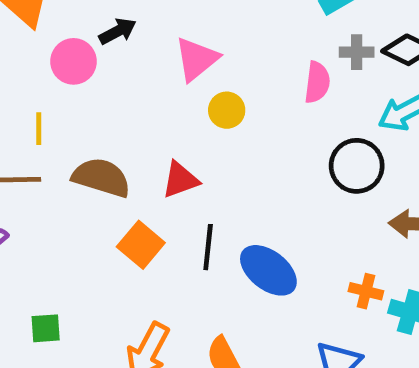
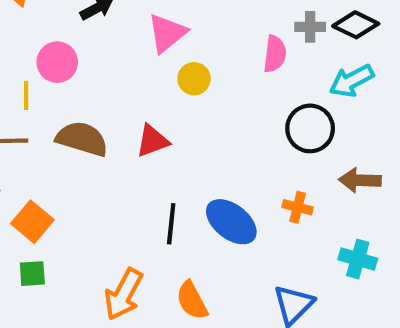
pink circle: (74, 61) -> (57, 62), moved
orange square: (141, 245) -> (32, 222), moved
black line: (208, 247) -> (171, 224), moved
orange cross: (366, 291) -> (298, 207), moved

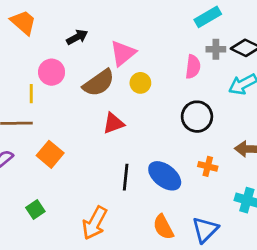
black circle: (310, 128) -> (197, 117), moved
brown semicircle: (82, 139) -> (99, 83), moved, turned 128
orange square: (32, 222) -> (50, 154), moved
green square: (32, 274) -> (35, 210), turned -30
orange semicircle: (192, 300) -> (163, 227), moved

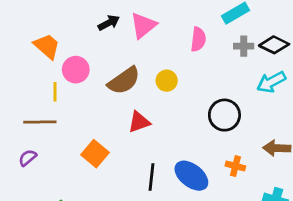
orange trapezoid: (23, 22) -> (47, 46), moved
black arrow: (77, 37) -> (109, 23), moved
pink triangle: (123, 53) -> (143, 26), moved
pink semicircle: (193, 67) -> (198, 39), moved
orange square: (50, 154) -> (95, 154), moved

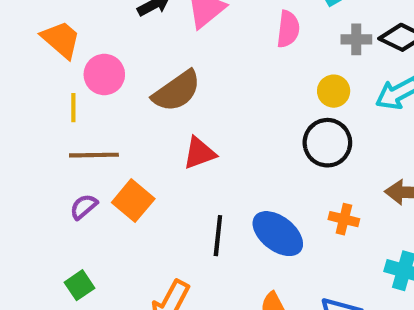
yellow circle: (167, 81) -> (334, 91), moved
brown line: (40, 122) -> (94, 155), moved
purple semicircle: (28, 158) -> (84, 207), moved

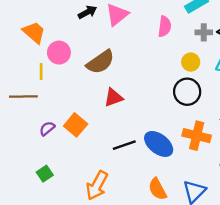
brown line: (94, 155) -> (23, 96), moved
orange cross: (344, 219) -> (197, 136), size x1.6
black line: (218, 236) -> (124, 145), turned 65

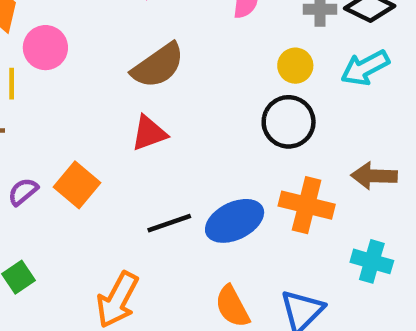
brown semicircle: (100, 62) -> (158, 66), moved
blue ellipse: (159, 144) -> (235, 221), turned -64

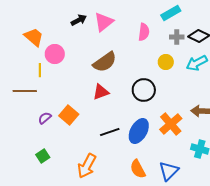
black circle: (289, 122) -> (144, 90), moved
orange cross: (307, 205) -> (171, 124), turned 35
blue ellipse: (235, 221) -> (139, 131), turned -35

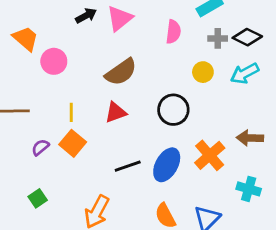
yellow line: (40, 70) -> (71, 112), moved

